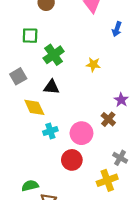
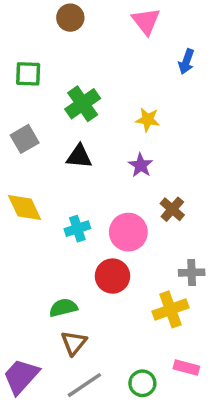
green square: (30, 36) -> (28, 74), moved
purple star: (121, 100) -> (141, 165), moved
yellow diamond: (34, 107) -> (25, 207), moved
gray cross: (120, 158) -> (192, 273), turned -32
green semicircle: (30, 186) -> (63, 308), moved

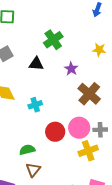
green cross: (83, 104) -> (53, 40), moved
yellow star: (148, 120) -> (99, 50), moved
brown cross: (172, 209) -> (89, 94), size x1.6
pink circle: (128, 232) -> (79, 128), moved

